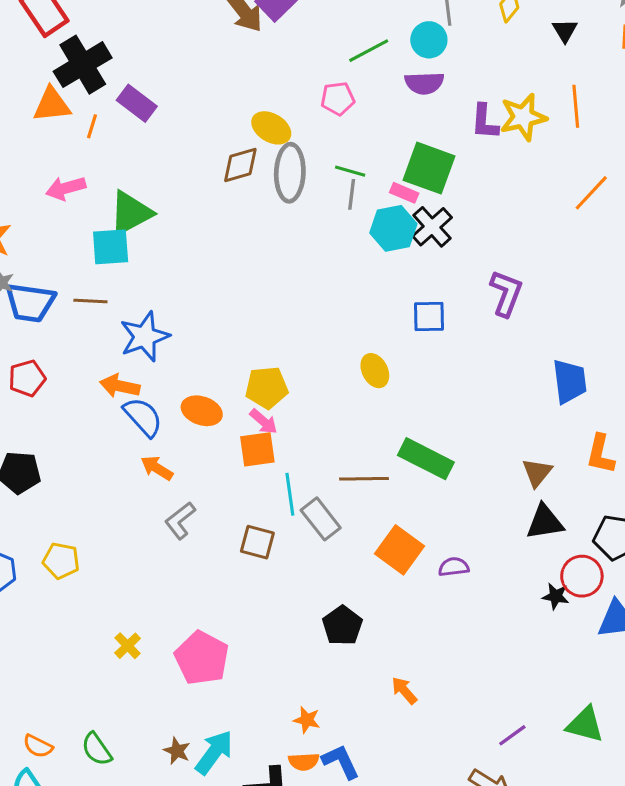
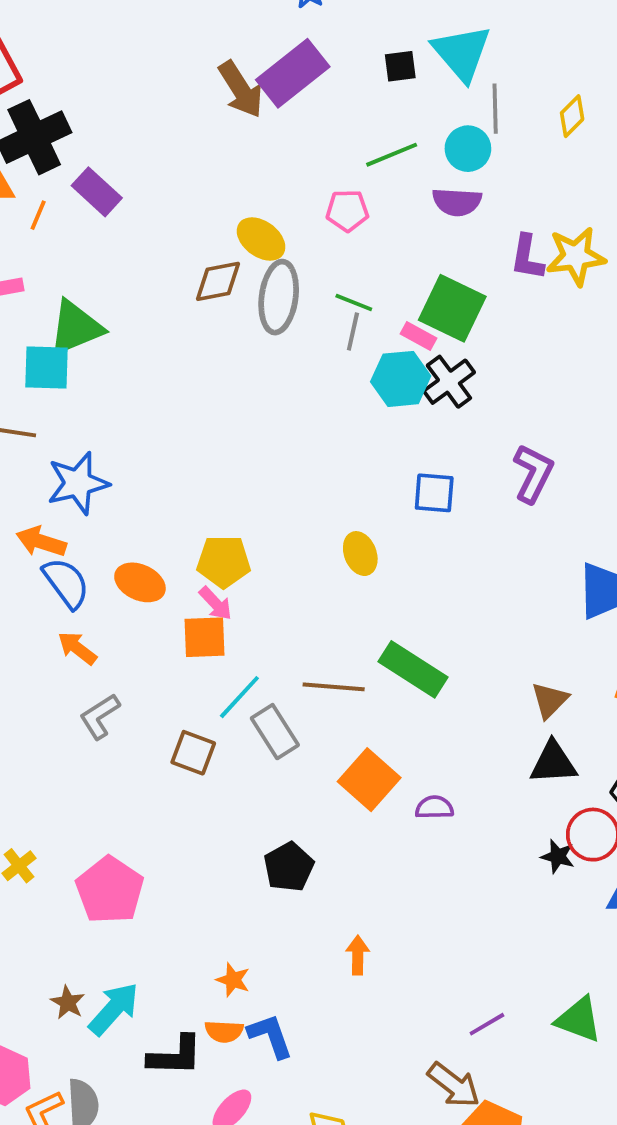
cyan line: (290, 494) -> (239, 697), turned 45
orange arrow: (404, 691) -> (358, 955), turned 36

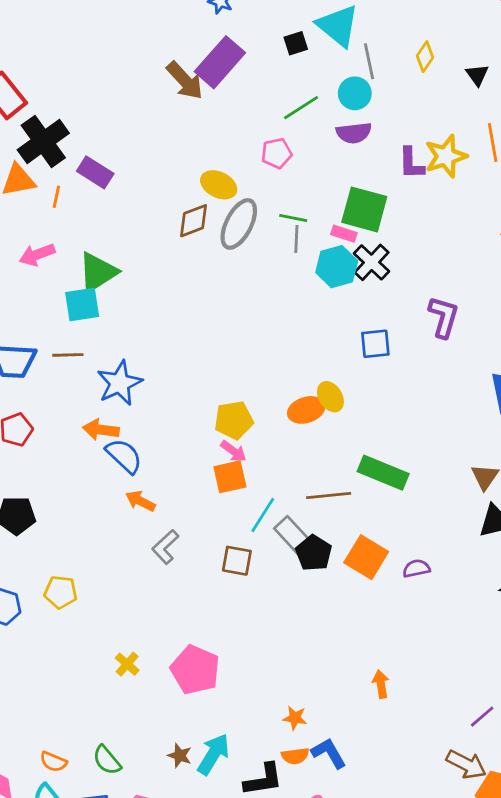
gray ellipse: (279, 297) -> (239, 224), turned 30
orange ellipse: (140, 582) -> (306, 410), moved, turned -32
black pentagon: (289, 867) -> (314, 553), moved

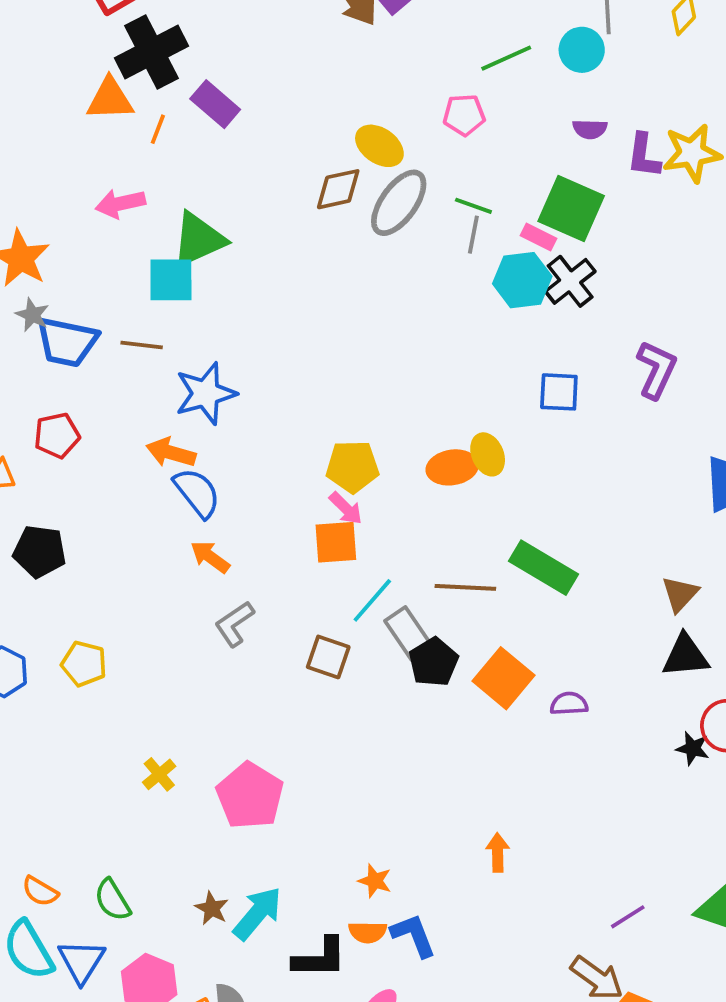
purple semicircle: (354, 133) -> (590, 129), moved, size x0.7

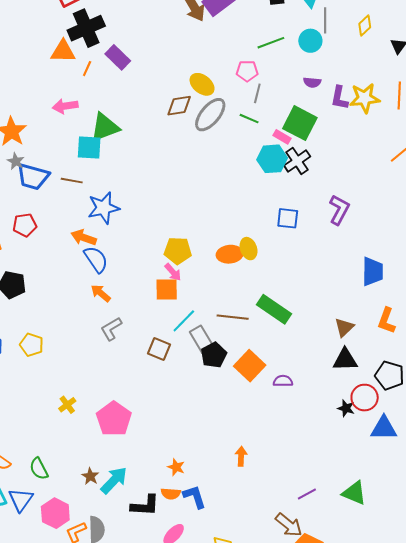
gray line: (473, 235) -> (257, 93), moved

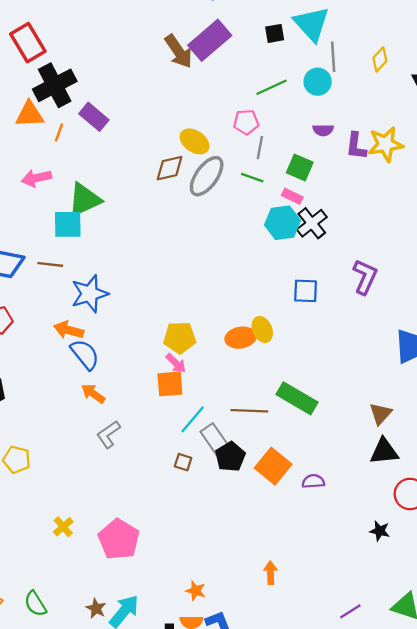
green square: (300, 123) -> (300, 167), moved, size x0.7
brown square: (159, 349) -> (183, 462), moved, size x0.7
black star: (346, 408) -> (380, 531), moved

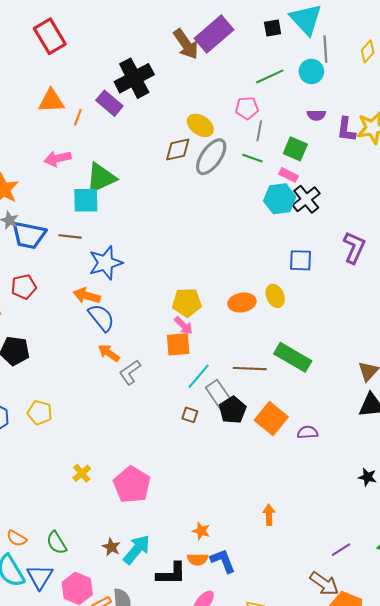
black cross: (55, 85) -> (134, 78), moved
yellow ellipse: (262, 329) -> (275, 296), moved
gray L-shape: (108, 434) -> (130, 372), moved

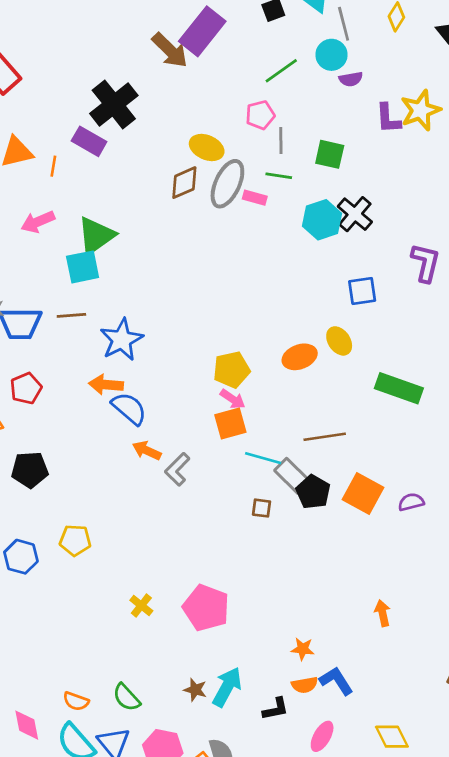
purple semicircle: (316, 115) -> (351, 79), moved
pink rectangle: (288, 175) -> (255, 198), moved
green rectangle: (293, 357) -> (399, 388), moved
cyan line: (199, 376) -> (263, 458), turned 76
black L-shape: (171, 574) -> (276, 709), size x0.7

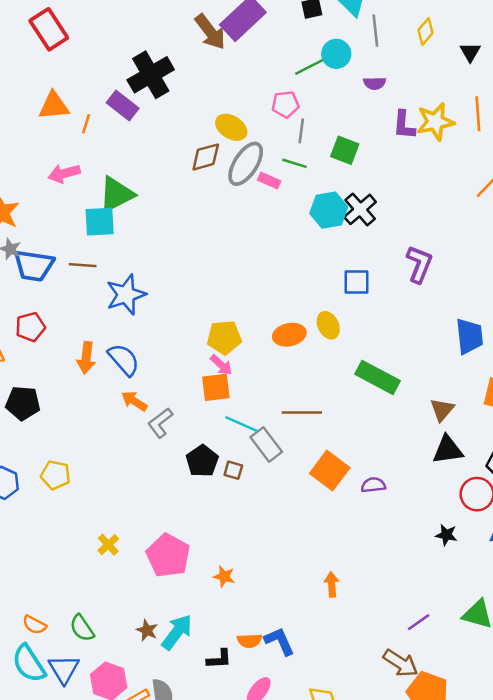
cyan circle: (331, 55) -> (336, 54), moved
orange arrow: (106, 385) -> (86, 358), moved, turned -96
black pentagon: (313, 492) -> (202, 461), moved
orange star: (303, 649) -> (224, 576), moved

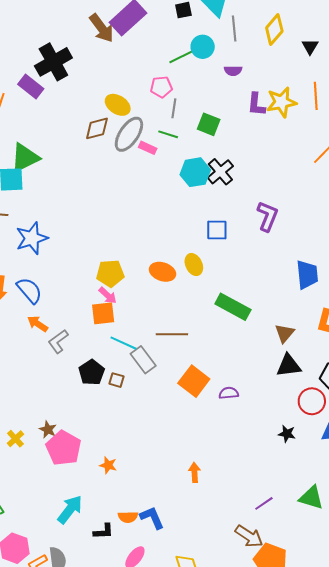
yellow diamond: (425, 31) -> (274, 30), size x1.4
orange ellipse: (289, 335) -> (163, 272), turned 30
brown star: (147, 630) -> (48, 430), moved

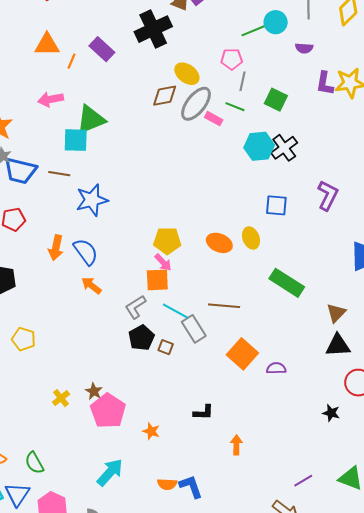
black cross: (53, 62) -> (153, 29), moved
gray L-shape: (58, 341) -> (135, 307), moved
black L-shape: (103, 531) -> (203, 412), moved

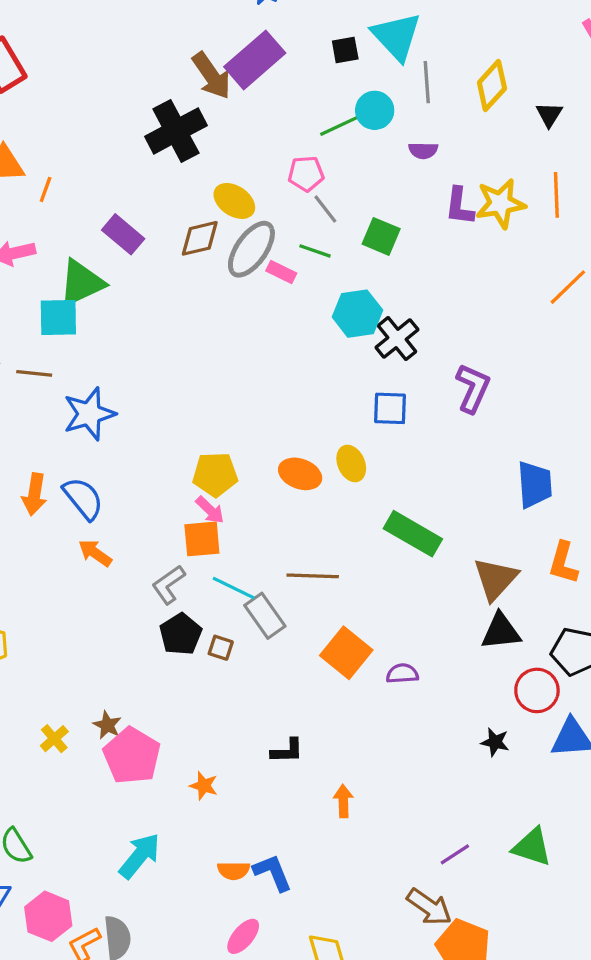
purple rectangle: (102, 49) -> (123, 234), moved
gray line: (243, 81) -> (325, 209), turned -48
black cross: (284, 148) -> (397, 339), moved
brown triangle: (336, 313) -> (495, 579), size x1.4

